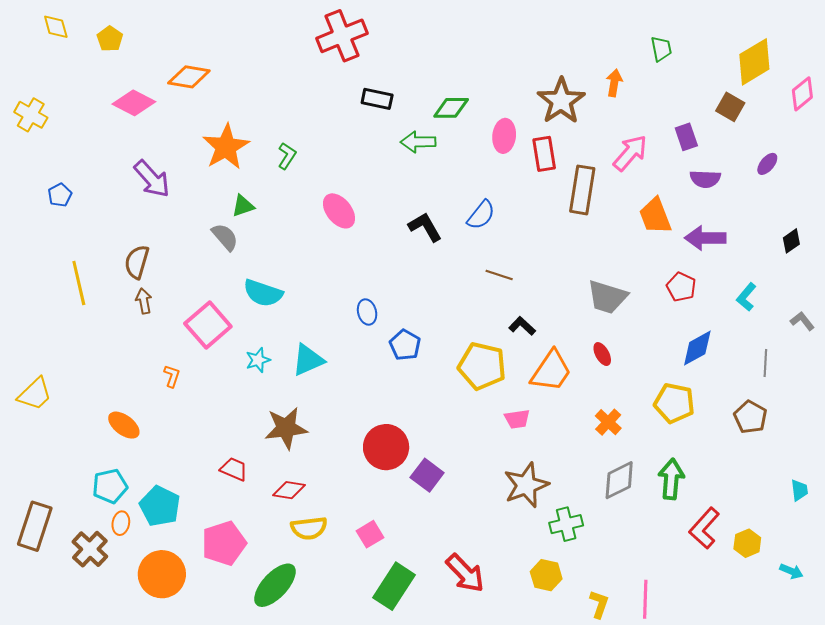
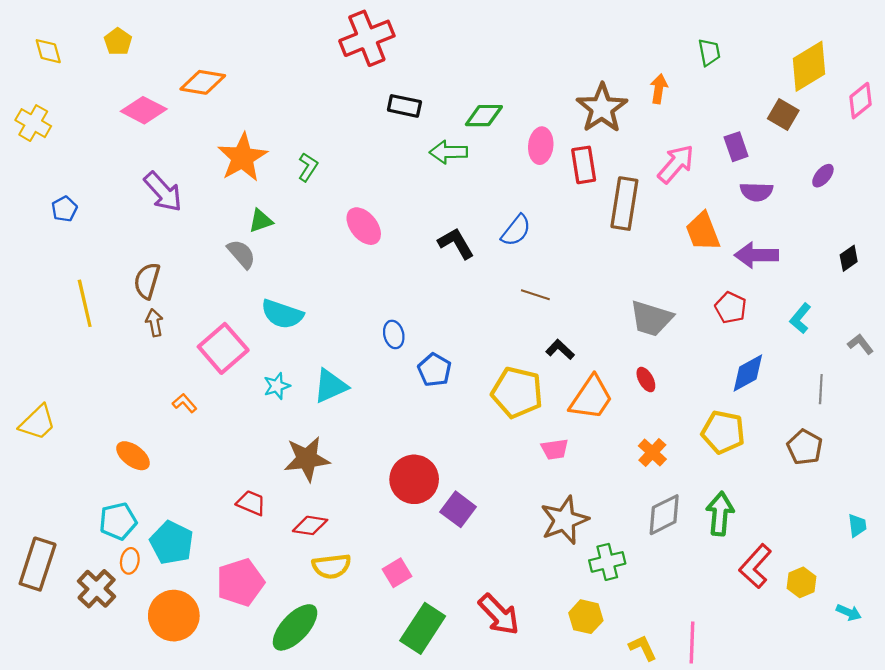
yellow diamond: (56, 27) -> (48, 51), moved
orange L-shape: (172, 376) -> (185, 403), turned -60
yellow L-shape: (599, 604) -> (643, 648), turned -44

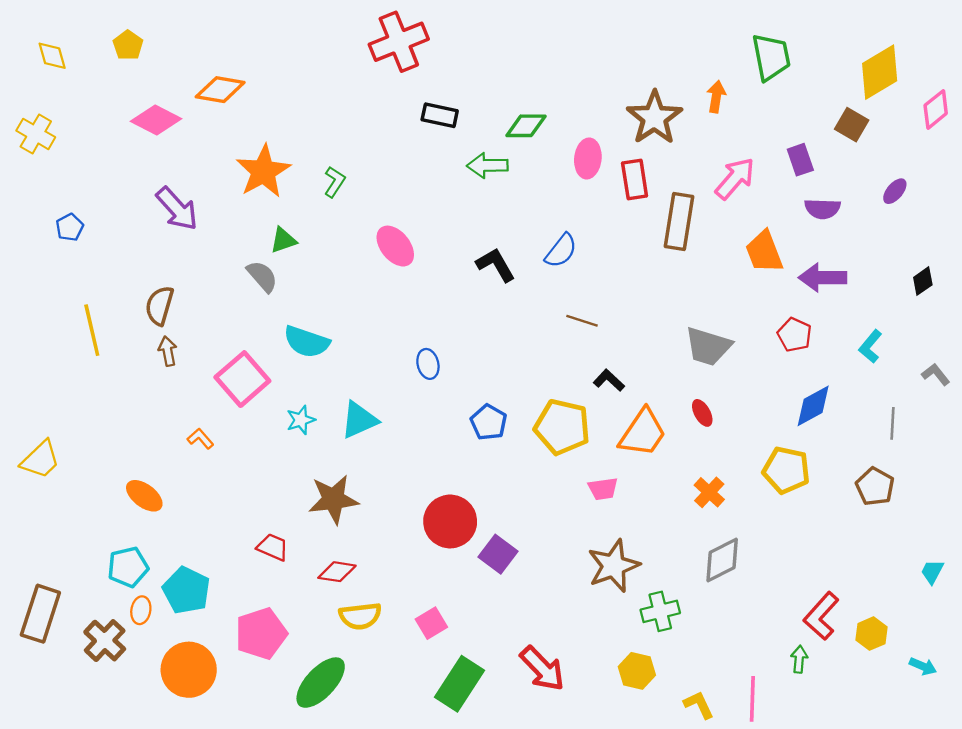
green trapezoid: (709, 52) -> (771, 57), size x1.6
blue pentagon: (435, 370) -> (489, 422), moved
green arrow: (720, 514) -> (799, 659), moved, size x0.6
cyan trapezoid: (857, 525) -> (932, 572), turned -145

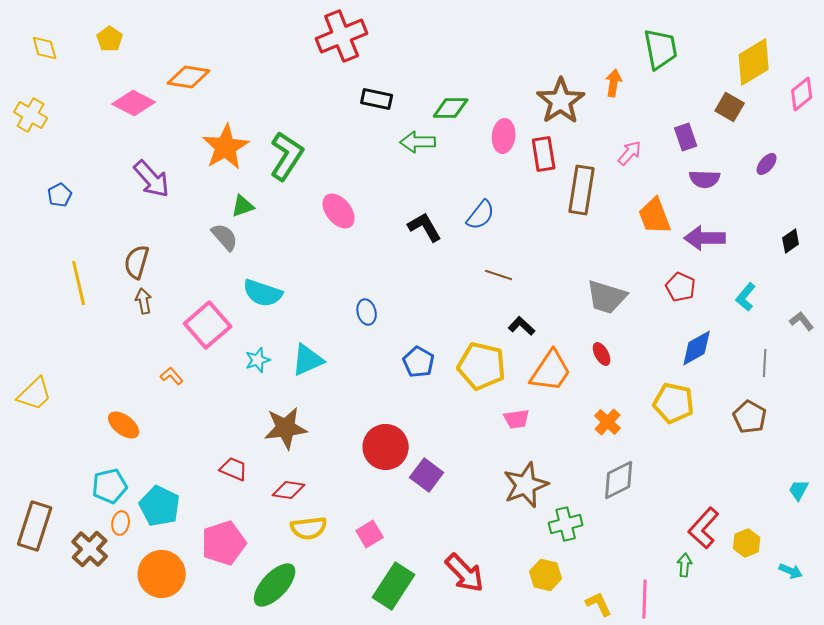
pink arrow: (735, 178) -> (630, 153), size x0.7
green L-shape: (335, 182) -> (287, 156), size x1.8

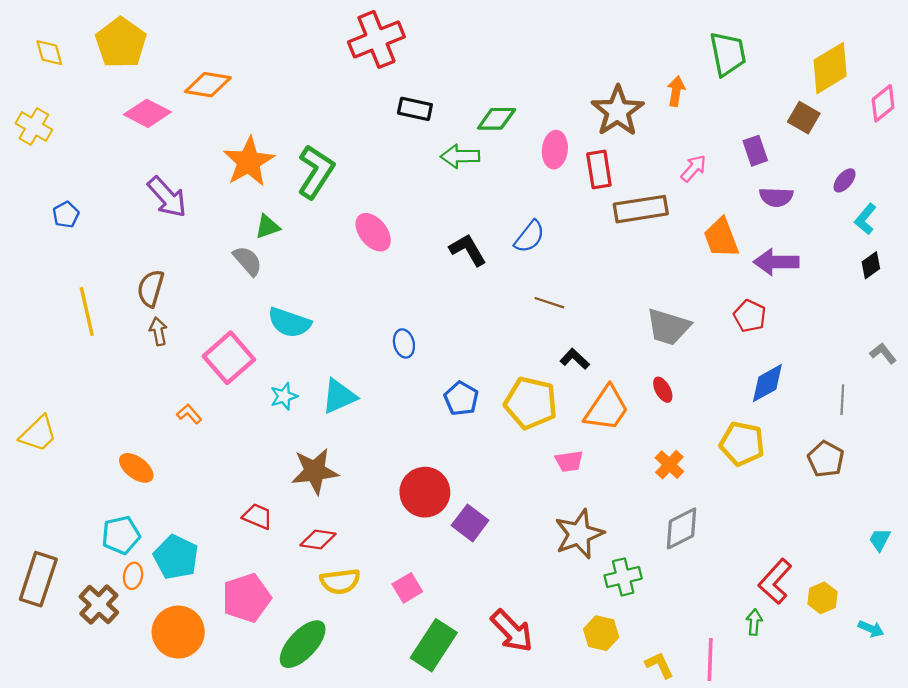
yellow pentagon: (110, 39) -> (121, 43), size x1.8
brown rectangle: (582, 190) -> (641, 209), turned 72
cyan L-shape: (746, 297) -> (865, 219), moved

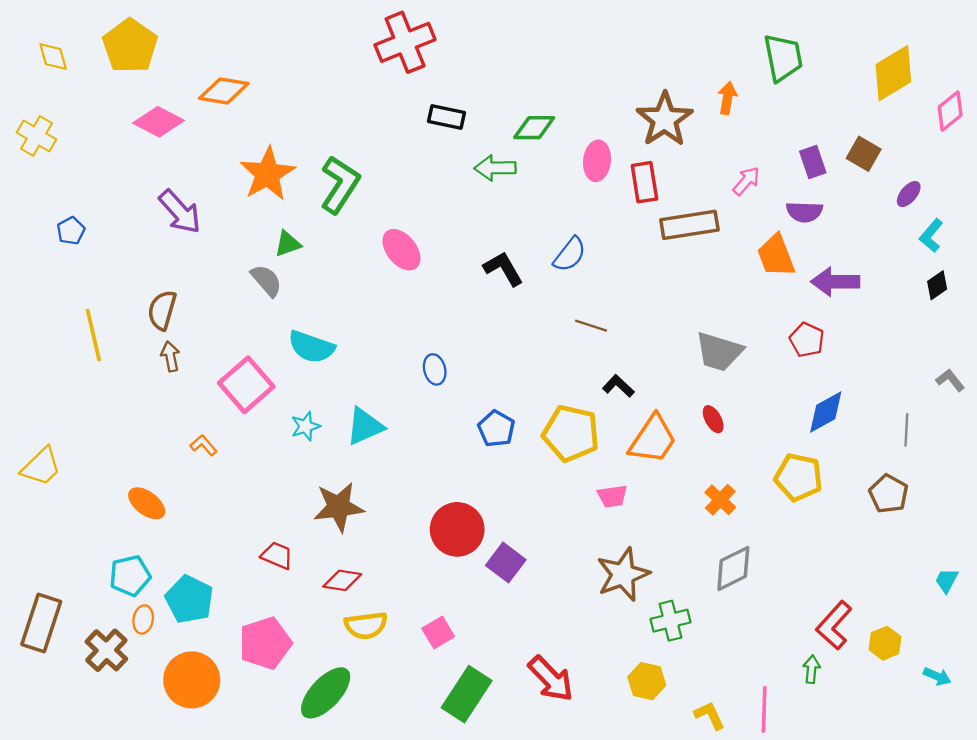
brown square: (804, 118) -> (864, 154), moved
purple semicircle: (776, 197) -> (804, 212), moved

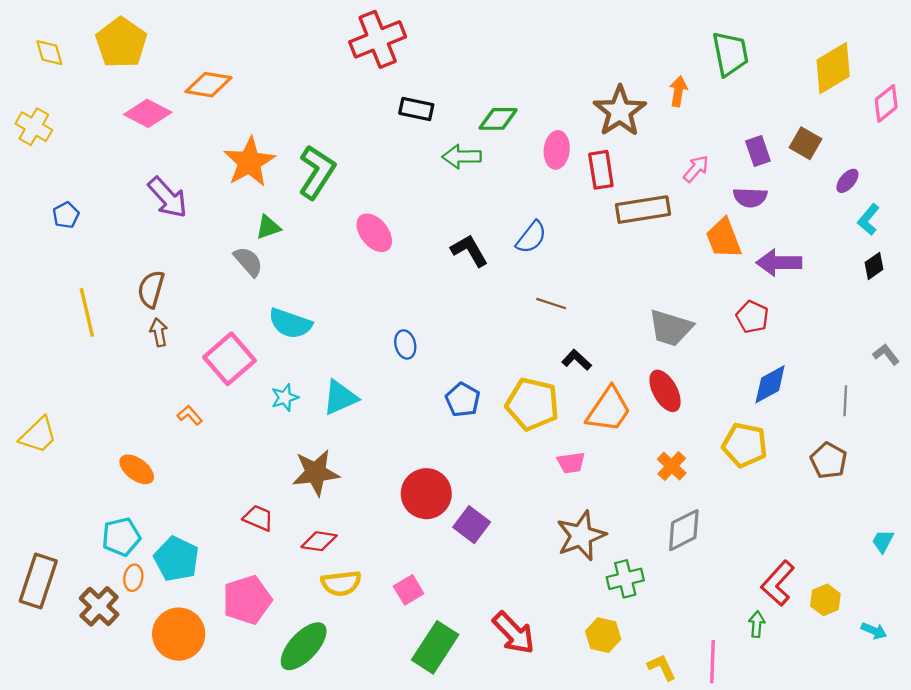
red ellipse: (713, 419) -> (665, 391), size x1.6

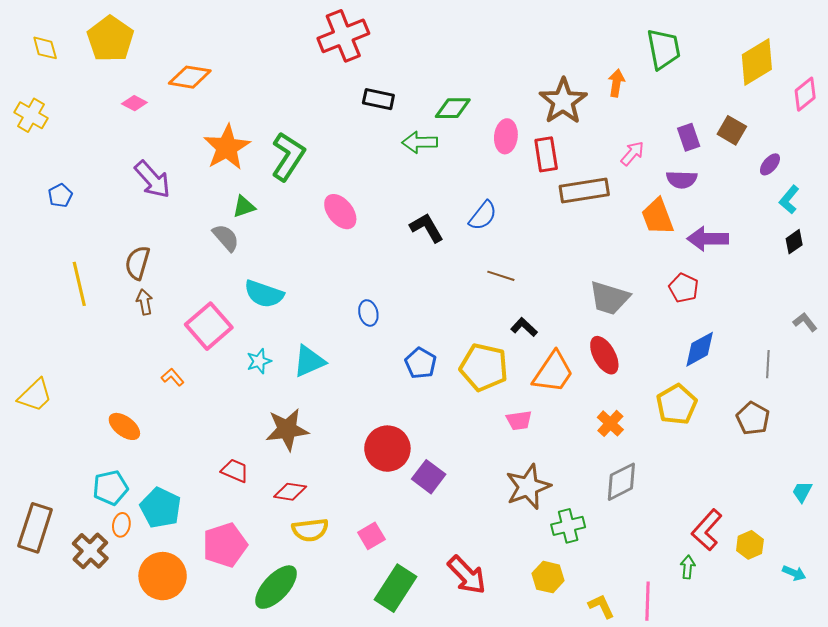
pink diamond: (148, 113) -> (134, 103), size x0.6
yellow pentagon: (745, 445) -> (677, 404), turned 30

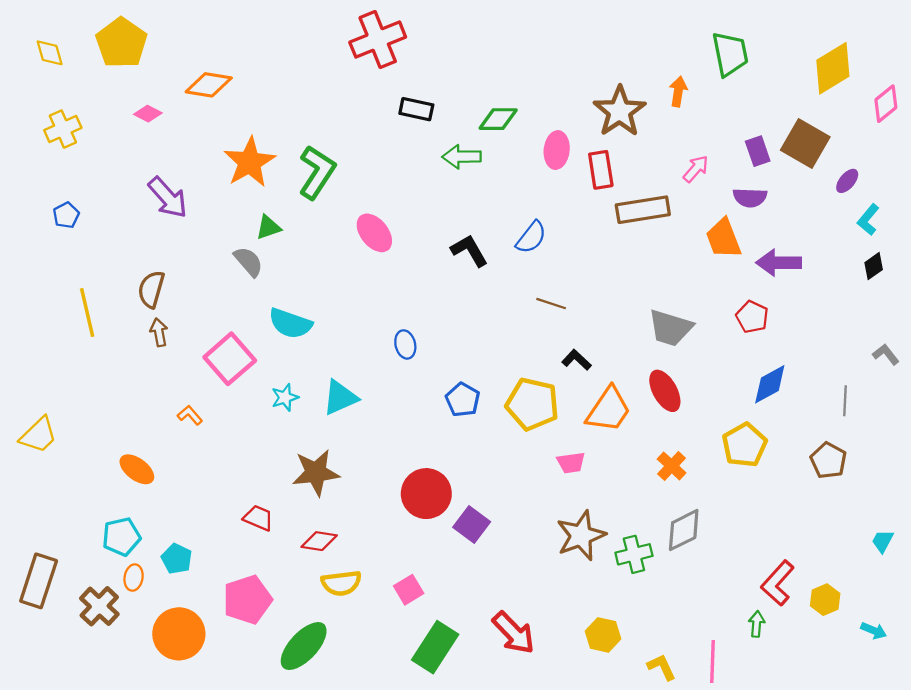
yellow cross: (31, 115) -> (63, 129), moved, turned 36
brown square: (732, 130) -> (805, 143), size x1.5
cyan pentagon: (161, 508) -> (177, 559), size x0.7
green cross: (568, 526) -> (634, 554), moved

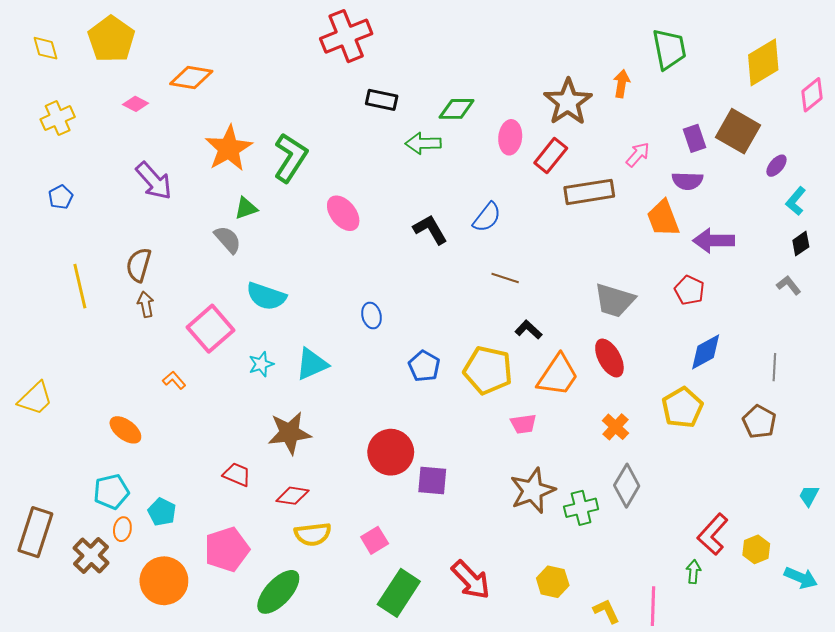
red rectangle: (601, 170) -> (551, 156), turned 48
gray L-shape: (886, 354) -> (789, 285), moved
purple square: (472, 525) -> (432, 481), turned -32
gray diamond: (684, 530) -> (627, 486), turned -33
cyan arrow: (874, 631) -> (801, 578), size x1.4

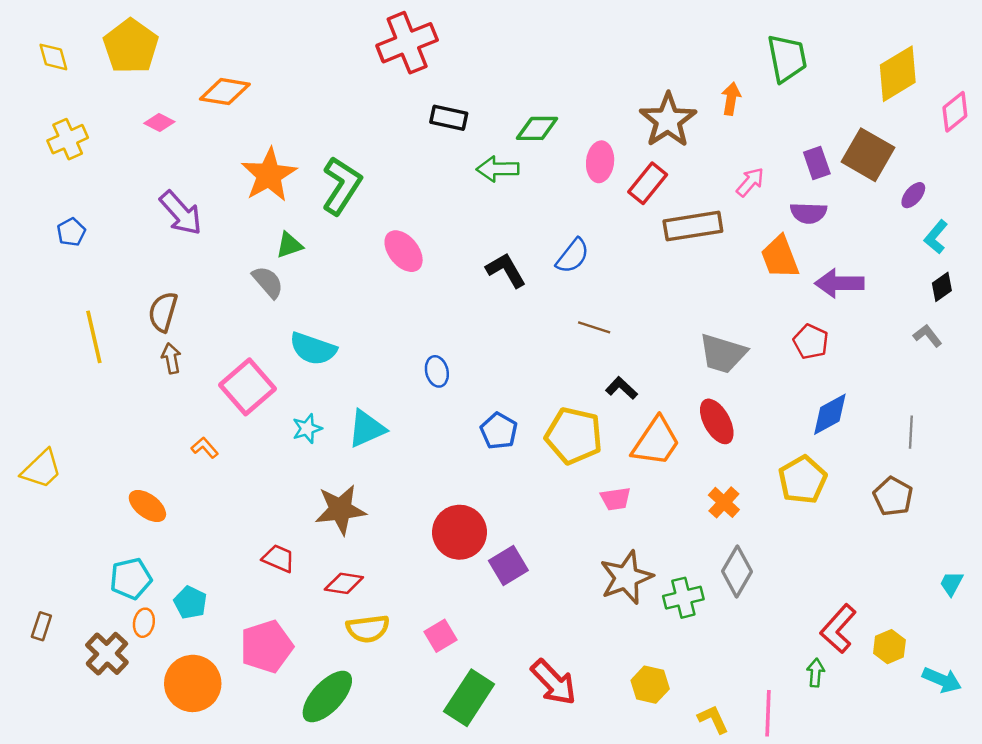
purple square: (432, 481) -> (508, 566), turned -36
brown rectangle: (35, 532) -> (41, 626), size x0.5

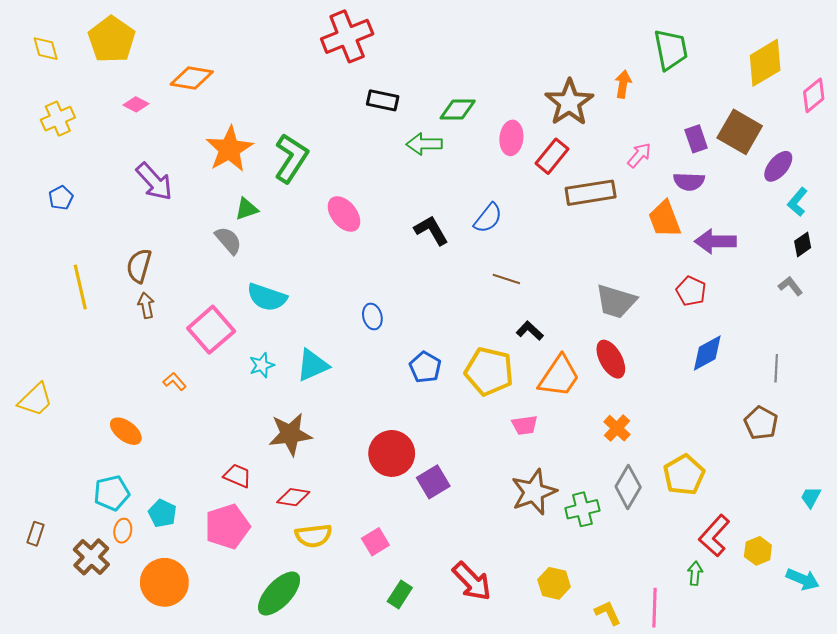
purple ellipse: (913, 195) -> (778, 166), size x1.4
yellow pentagon: (803, 480) -> (684, 475), moved
pink pentagon: (267, 647) -> (227, 527), moved
green rectangle: (469, 698) -> (400, 595), size x0.6

